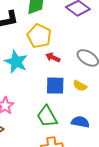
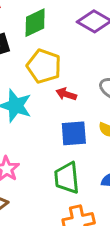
green trapezoid: (47, 116) -> (67, 178), turned 30

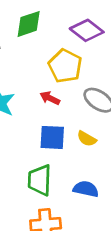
yellow pentagon: (44, 66) -> (65, 66), moved

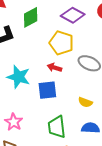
blue square: (52, 137) -> (47, 90), moved
yellow semicircle: (87, 139) -> (85, 102), moved

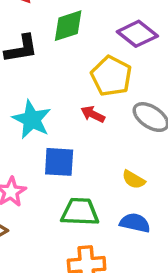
blue square: (47, 90) -> (59, 162), moved
green trapezoid: (57, 127) -> (80, 212), turned 90

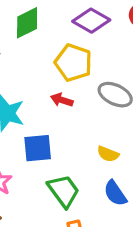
green trapezoid: (80, 212) -> (64, 191), turned 60
blue semicircle: (135, 223) -> (115, 193), turned -128

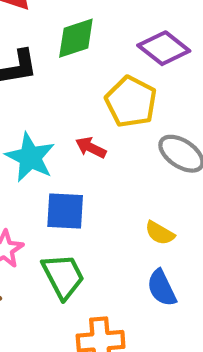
red arrow: (62, 100) -> (91, 148), moved
green trapezoid: (64, 191) -> (63, 276), moved

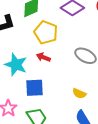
yellow pentagon: (131, 102) -> (46, 32), moved

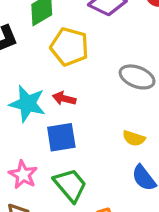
red arrow: (43, 57) -> (64, 99), moved

